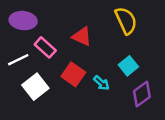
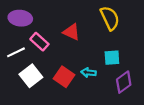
cyan square: (128, 66) -> (112, 58), turned 35
red square: (73, 74) -> (64, 77), moved
cyan arrow: (101, 83) -> (89, 73), turned 144

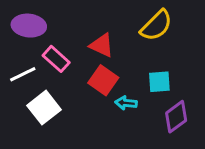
yellow semicircle: (110, 18) -> (156, 26), turned 70
red square: (64, 77) -> (103, 80), moved

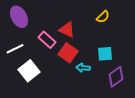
purple ellipse: (29, 26) -> (19, 17), turned 55
yellow semicircle: (156, 26) -> (103, 17), size x0.6
pink rectangle: (56, 59) -> (47, 40), moved

